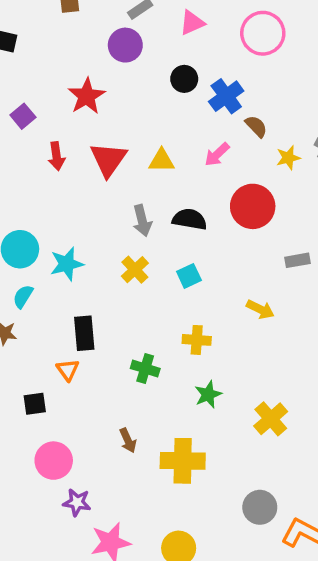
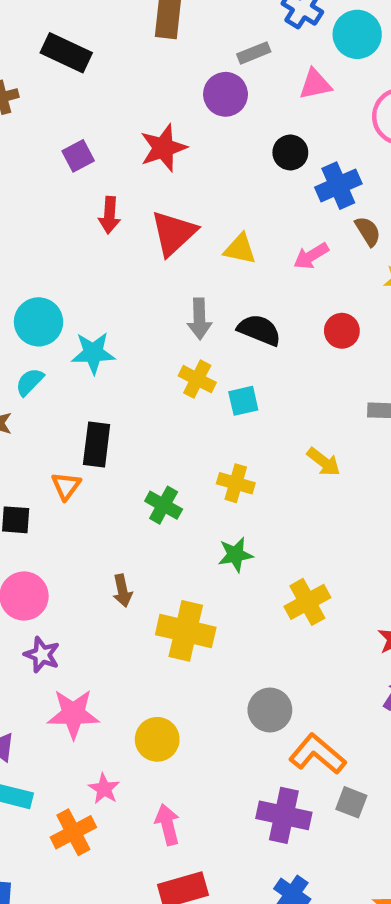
red circle: (253, 206) -> (342, 331), size x0.6
yellow cross: (135, 270) -> (197, 379), moved, turned -32

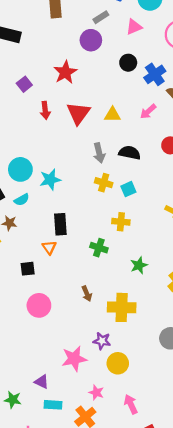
cyan semicircle: (30, 382) -> (22, 200), turned -152
yellow cross: (236, 483) -> (121, 222), moved
purple star: (42, 655) -> (102, 341), moved

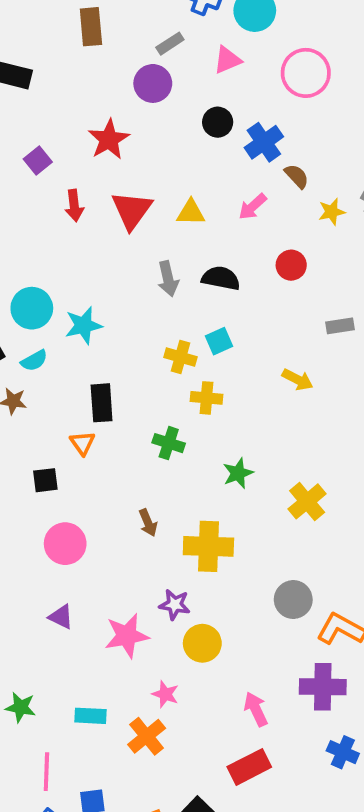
yellow cross: (104, 183) -> (180, 357), moved
purple triangle: (42, 382) -> (61, 617), moved
pink arrow: (131, 404) -> (256, 709), moved

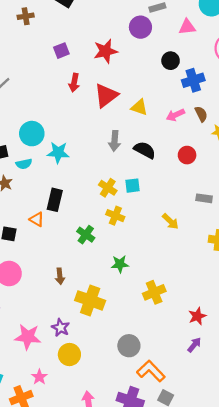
brown semicircle: (297, 176) -> (201, 114), moved
orange triangle: (82, 443) -> (37, 219), turned -42

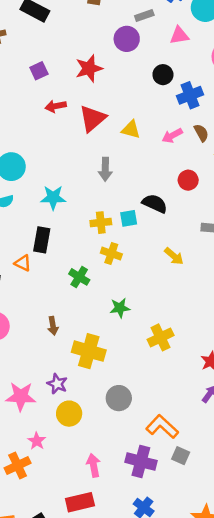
red arrow: (74, 83) -> (56, 106), turned 72
black semicircle: (145, 150) -> (155, 204), moved
cyan star: (58, 153) -> (53, 198), moved
yellow cross: (108, 188) -> (101, 223), turned -36
gray circle: (129, 346) -> (119, 398), moved

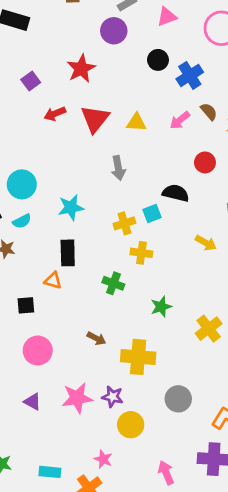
brown arrow: (53, 326) -> (96, 338), turned -42
pink star: (21, 396) -> (77, 398), moved

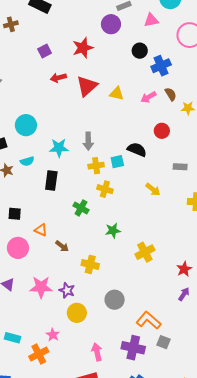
gray arrow: (118, 168) -> (88, 141), moved
cyan semicircle: (22, 221) -> (27, 161), moved
orange triangle: (53, 281) -> (41, 230), moved
yellow cross: (138, 357) -> (90, 264), size x0.7

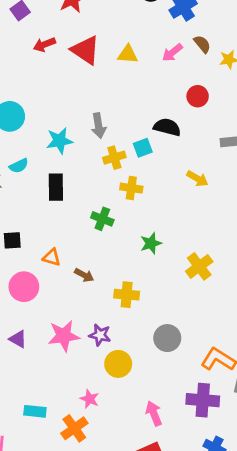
red triangle: (87, 86) -> (85, 50), turned -35

